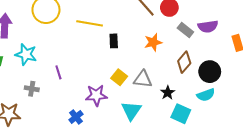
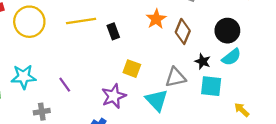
brown diamond: (184, 62) -> (183, 31), moved
gray triangle: (143, 79) -> (176, 77), moved
black star: (168, 93) -> (203, 61), moved

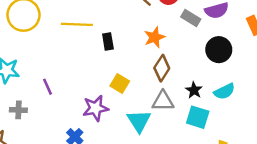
brown diamond: (183, 31) -> (162, 68), moved
black circle: (227, 31) -> (219, 50), moved

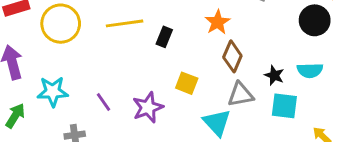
black rectangle: (108, 42) -> (164, 37), turned 42
black circle: (219, 50) -> (315, 20), moved
cyan semicircle: (224, 91) -> (310, 70), turned 35
purple star: (95, 108) -> (148, 107), moved

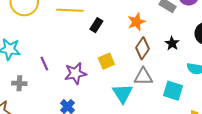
black star: (274, 75) -> (172, 43), moved
yellow square: (187, 83) -> (106, 61), turned 35

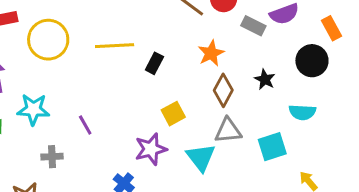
purple star: (75, 73) -> (151, 149), moved
cyan square: (173, 91) -> (272, 147), turned -30

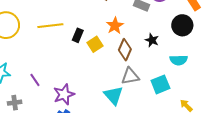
yellow square: (173, 114) -> (95, 44), moved
purple star: (151, 149) -> (64, 94), moved

